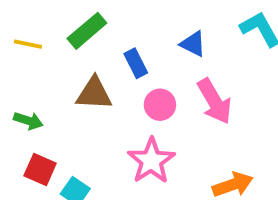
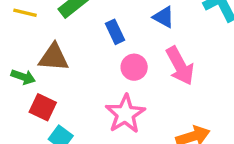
brown triangle: (94, 94) -> (54, 57), moved
red square: (40, 170) -> (43, 107), moved

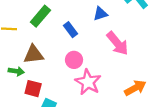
blue triangle: (164, 17) -> (100, 14), turned -35
pink circle: (134, 67) -> (74, 60), moved

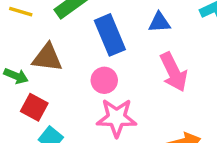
blue rectangle: (70, 30) -> (110, 35), size x1.6
pink star: (88, 82) -> (117, 118), turned 30

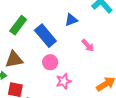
pink arrow: (174, 72) -> (88, 45), size x0.6
pink star: (117, 118) -> (64, 81), size x0.7

